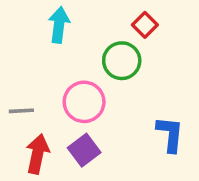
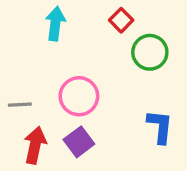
red square: (145, 25) -> (121, 20), moved
green circle: (122, 61) -> (150, 52), moved

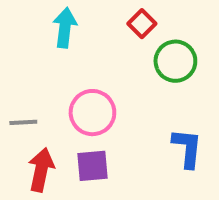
purple square: (79, 142) -> (92, 166), turned 32

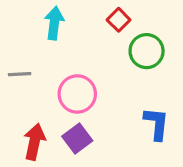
gray line: (23, 122) -> (20, 74), moved
purple square: (92, 166) -> (77, 138), turned -32

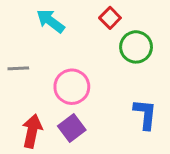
cyan arrow: (54, 23) -> (50, 21), turned -60

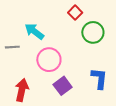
cyan arrow: (50, 21) -> (34, 31), moved
purple square: (72, 128) -> (63, 86), moved

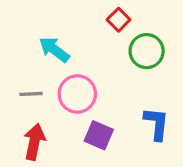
gray line: (12, 47) -> (31, 94), moved
purple square: (63, 86) -> (99, 135), turned -30

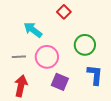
red square: (119, 20) -> (64, 12), moved
green circle: (147, 51) -> (85, 45), moved

